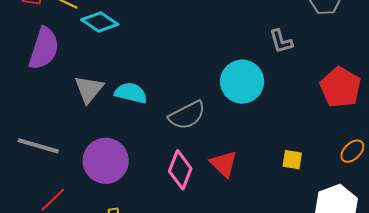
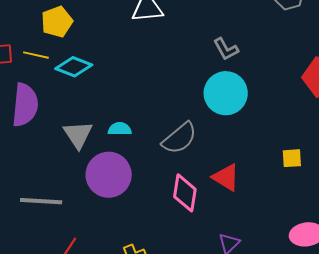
gray L-shape: (281, 41) -> (226, 49), moved
cyan semicircle: (131, 93) -> (120, 129), size x0.7
purple circle: (106, 161) -> (109, 175), moved

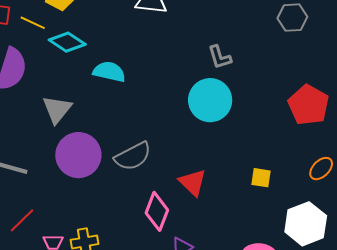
cyan semicircle: (120, 129) -> (109, 72), moved, size x1.4
gray semicircle: (179, 138) -> (133, 156), moved
pink diamond: (185, 193) -> (157, 211), moved

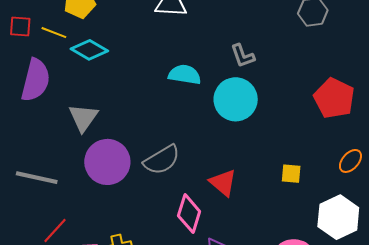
cyan semicircle: (109, 72) -> (185, 75), moved

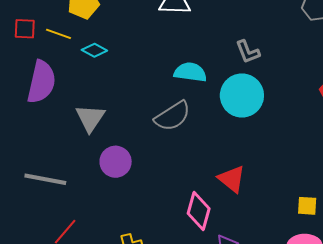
cyan diamond: (89, 50) -> (94, 50), size x0.7
gray semicircle: (162, 160) -> (172, 116), moved
purple circle: (107, 162) -> (116, 162), size x0.7
yellow square: (291, 174) -> (307, 206), moved

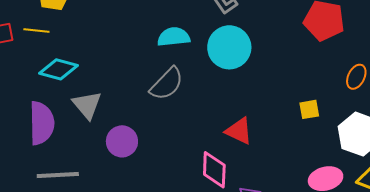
cyan diamond: (94, 50) -> (59, 69), moved, size x1.5
purple semicircle: (41, 82) -> (42, 123), moved
yellow square: (307, 206) -> (309, 109), moved

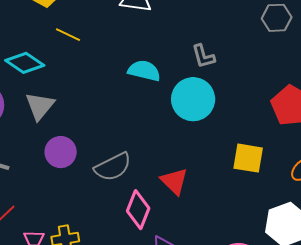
yellow line: (36, 31) -> (68, 35), moved
gray semicircle: (167, 84) -> (113, 167), moved
yellow square: (309, 109) -> (248, 158), moved, size x1.5

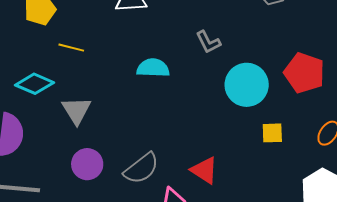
cyan circle: (193, 99) -> (247, 85), moved
gray triangle: (40, 106) -> (76, 110), moved
yellow square: (248, 158) -> (272, 133), size x0.7

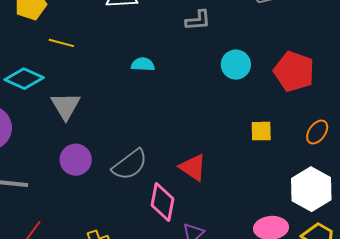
gray L-shape: (208, 42) -> (198, 20), moved, turned -68
cyan semicircle: (153, 68) -> (143, 64), size x0.7
cyan circle: (247, 85) -> (236, 65), moved, size x0.7

